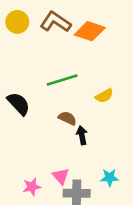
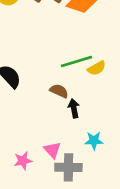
green line: (62, 80) -> (76, 61), moved
cyan star: (110, 178) -> (94, 141), moved

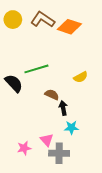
green line: (76, 61) -> (36, 69), moved
cyan star: (94, 141) -> (71, 128), moved

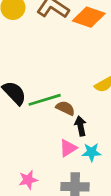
green line: (36, 69) -> (45, 100), moved
pink triangle: (47, 140) -> (68, 148), moved, turned 40

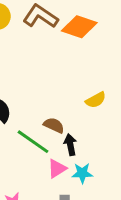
green line: (45, 100) -> (33, 142), moved, turned 52

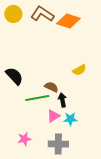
green line: (33, 142) -> (37, 98), turned -45

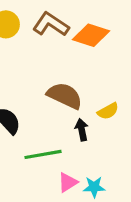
brown semicircle: (51, 87) -> (65, 96), moved, size x1.6
black arrow: (62, 100) -> (82, 130), moved

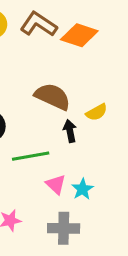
pink triangle: (68, 182) -> (56, 184), turned -45
cyan star: (94, 187) -> (82, 189), turned -30

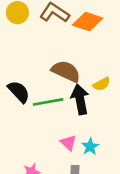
black arrow: (70, 131) -> (80, 99), size x1.6
green line: (31, 156) -> (48, 102), moved

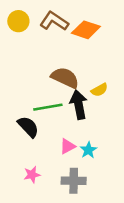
black semicircle: (19, 92) -> (28, 127), moved
pink triangle: (68, 143) -> (68, 146), turned 49

